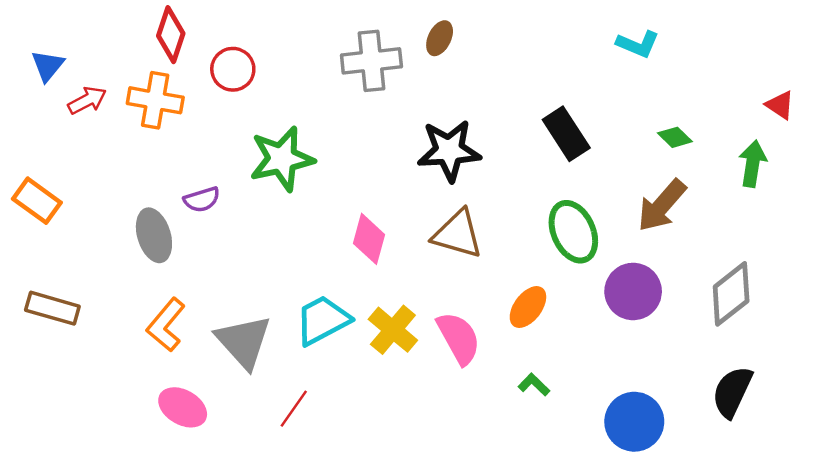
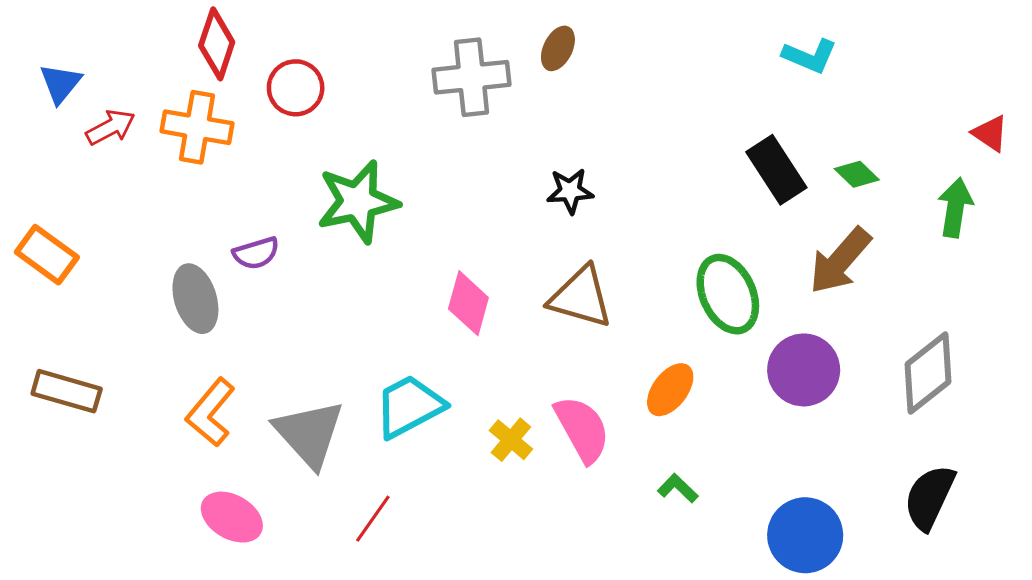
black rectangle: (566, 134) -> (776, 170), moved
black star: (449, 150) -> (570, 191), size x0.6
yellow cross: (393, 330) -> (511, 440), moved, size x0.7

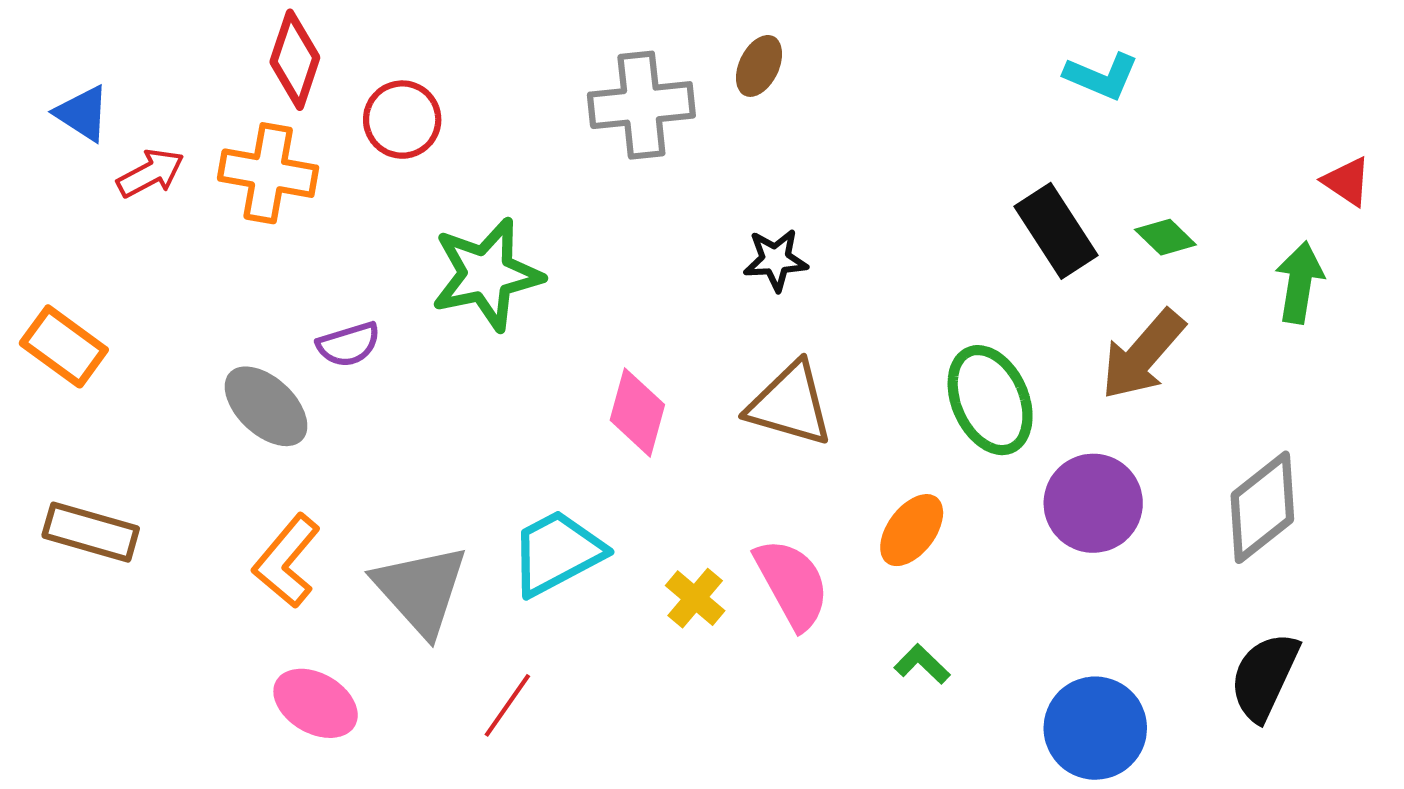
blue triangle: (60, 83) -> (82, 113), turned -36
gray ellipse: (195, 299) -> (266, 406), turned -30

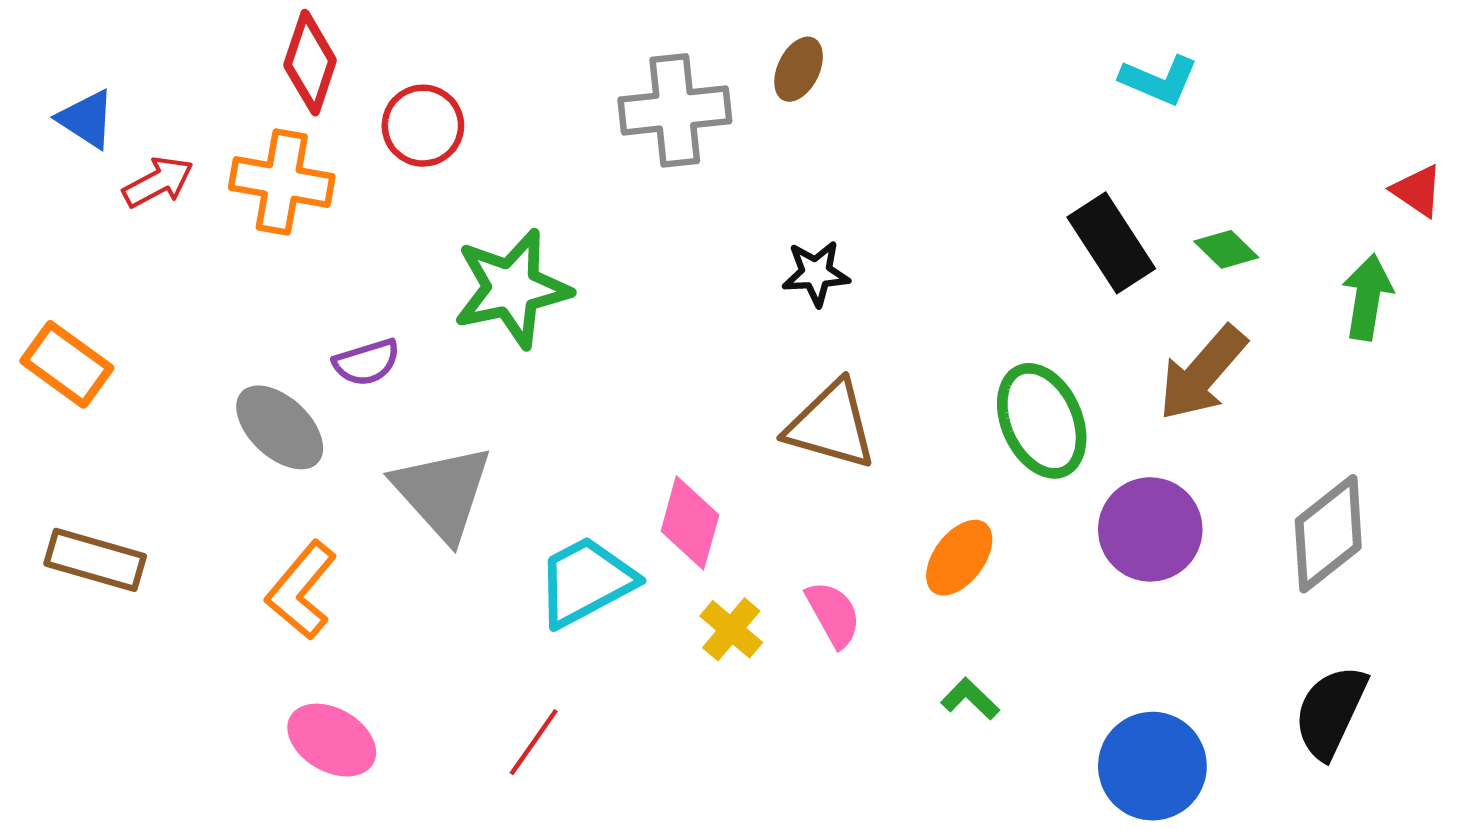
pink diamond: (637, 412) -> (690, 523), moved
pink semicircle: (792, 584) -> (833, 614), size x0.7
gray triangle: (421, 590) -> (442, 493), moved

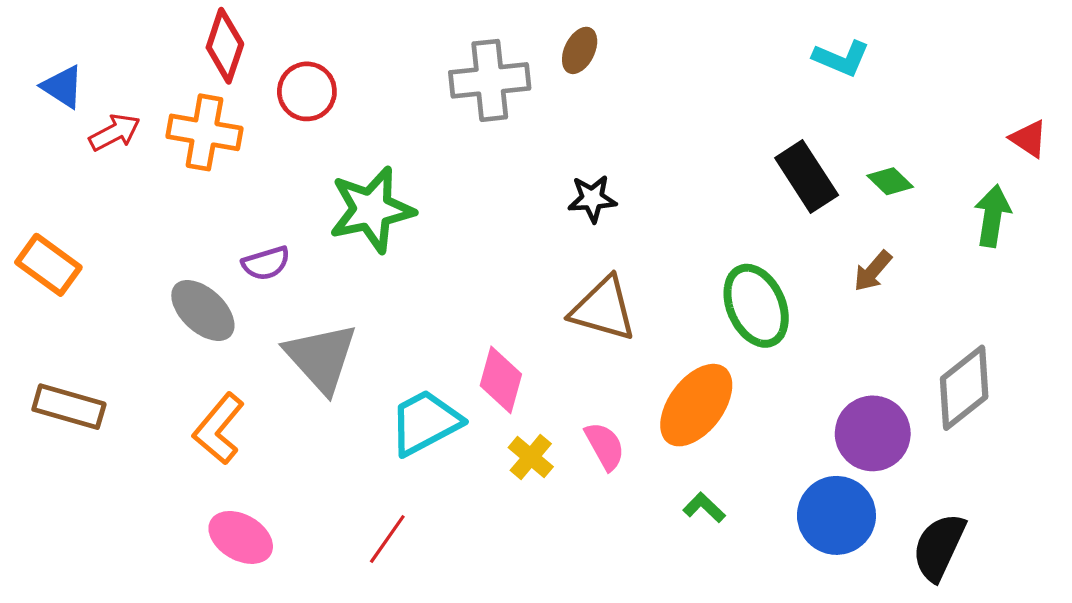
brown arrow: (1202, 373) -> (873, 271), size x0.6
purple circle: (1150, 529) -> (873, 433), moved
orange ellipse: (959, 558) -> (696, 405), size x1.5
black semicircle: (1330, 712) -> (939, 547), moved
blue circle: (1152, 766) -> (836, 515), moved

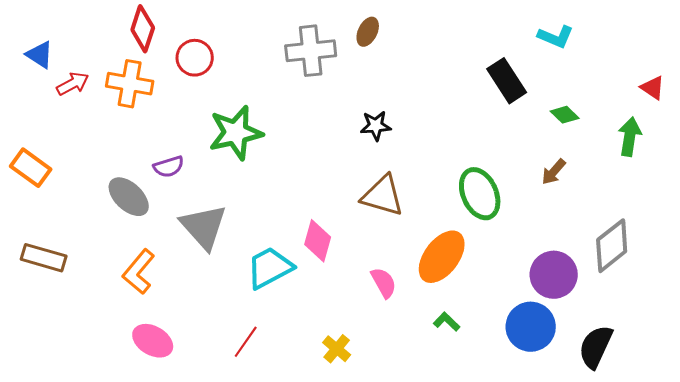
cyan L-shape: (841, 58) -> (556, 37), moved
black rectangle: (807, 177) -> (507, 81), moved
yellow cross: (531, 457) -> (337, 349), moved

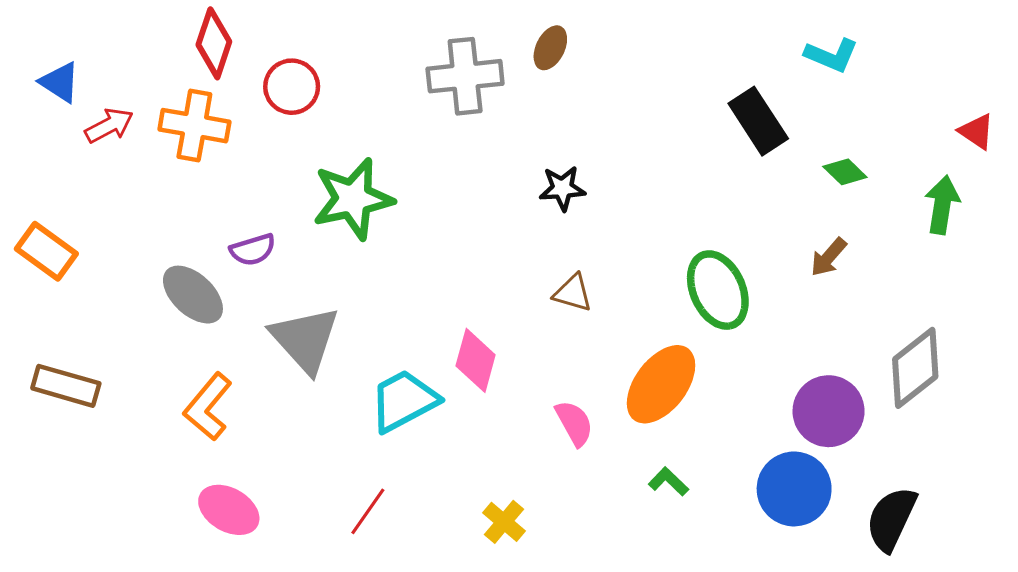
brown triangle: (383, 196) -> (573, 293), size x0.6

